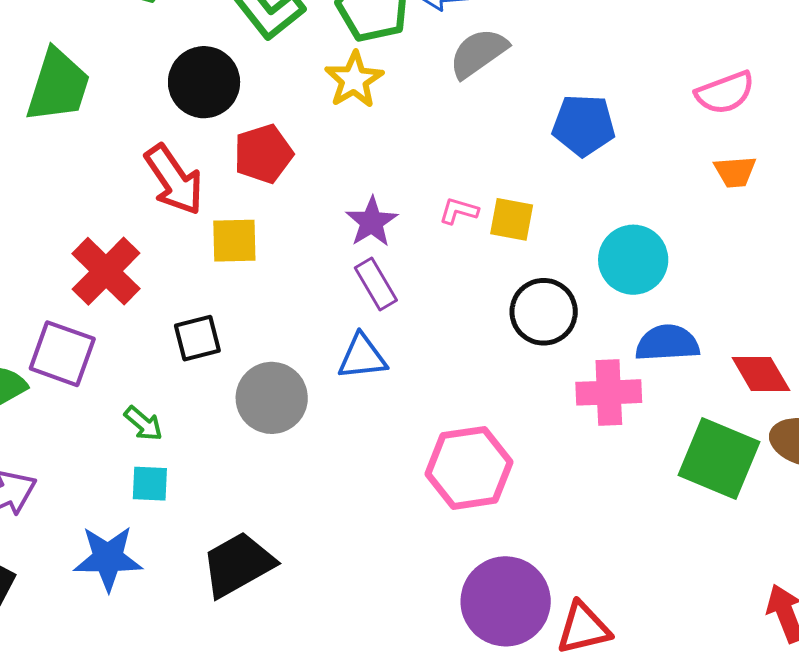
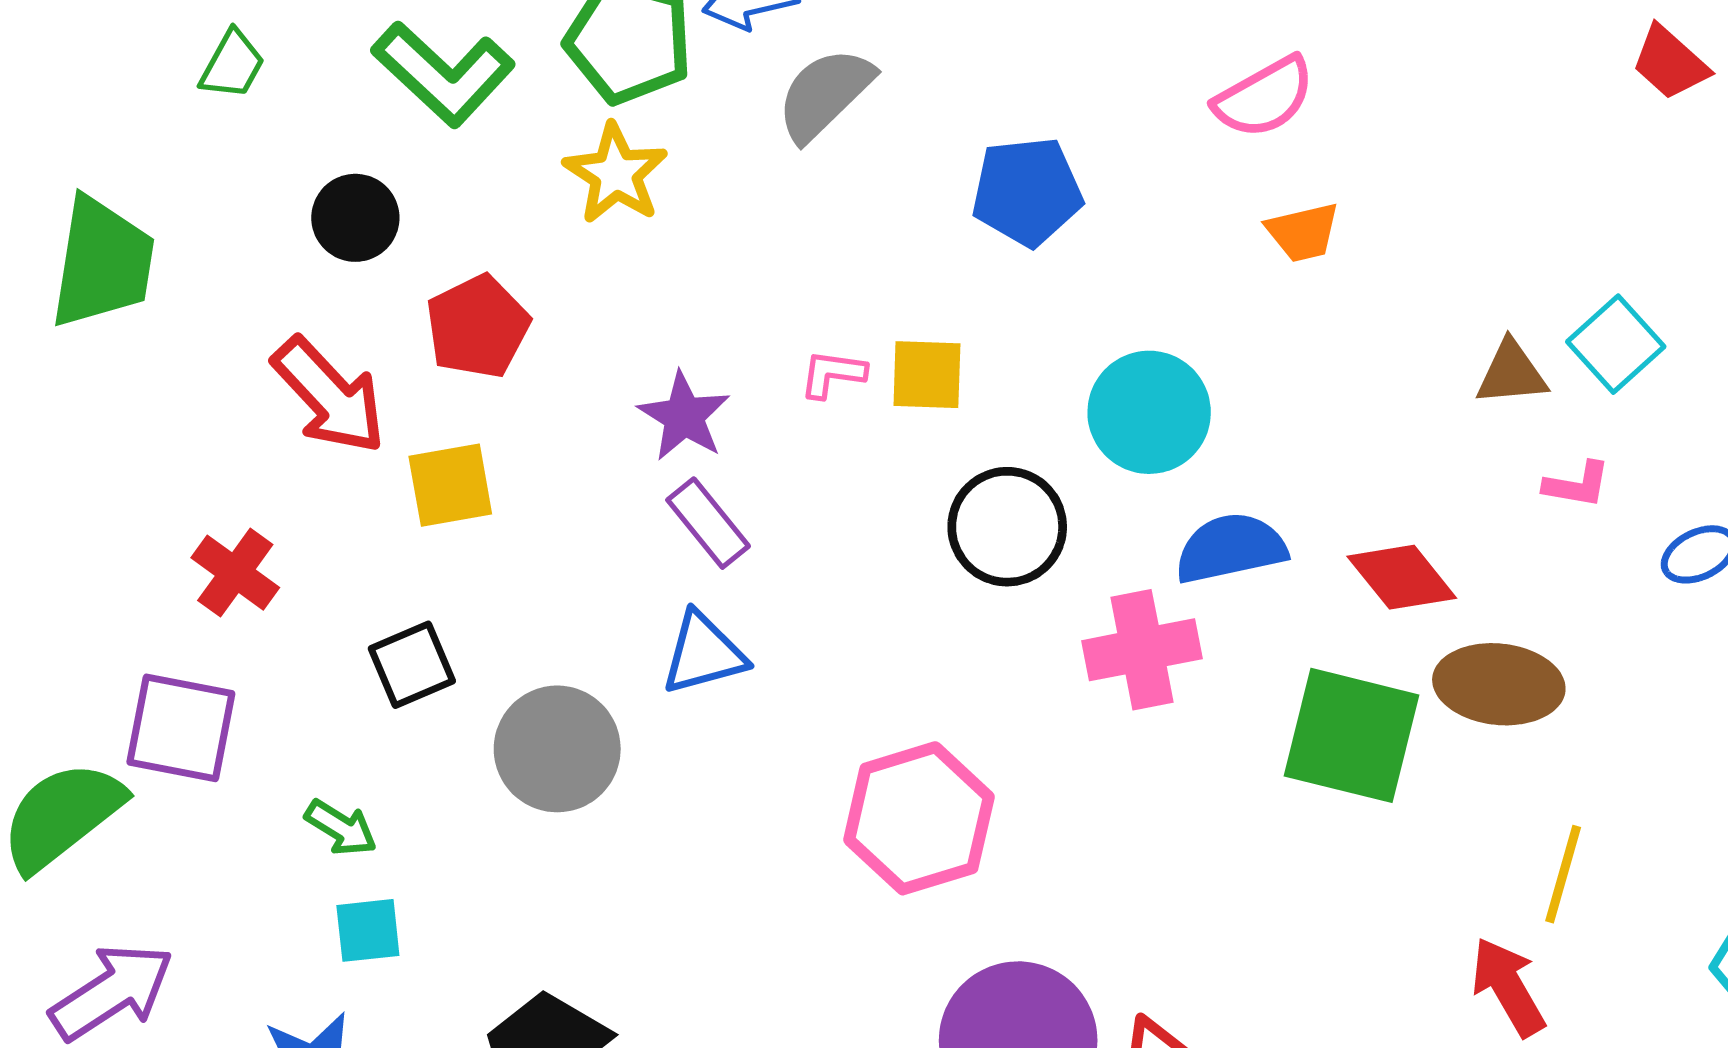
black circle: (204, 82) -> (355, 218), size x0.7
red cross: (106, 271) -> (235, 573), size x0.7

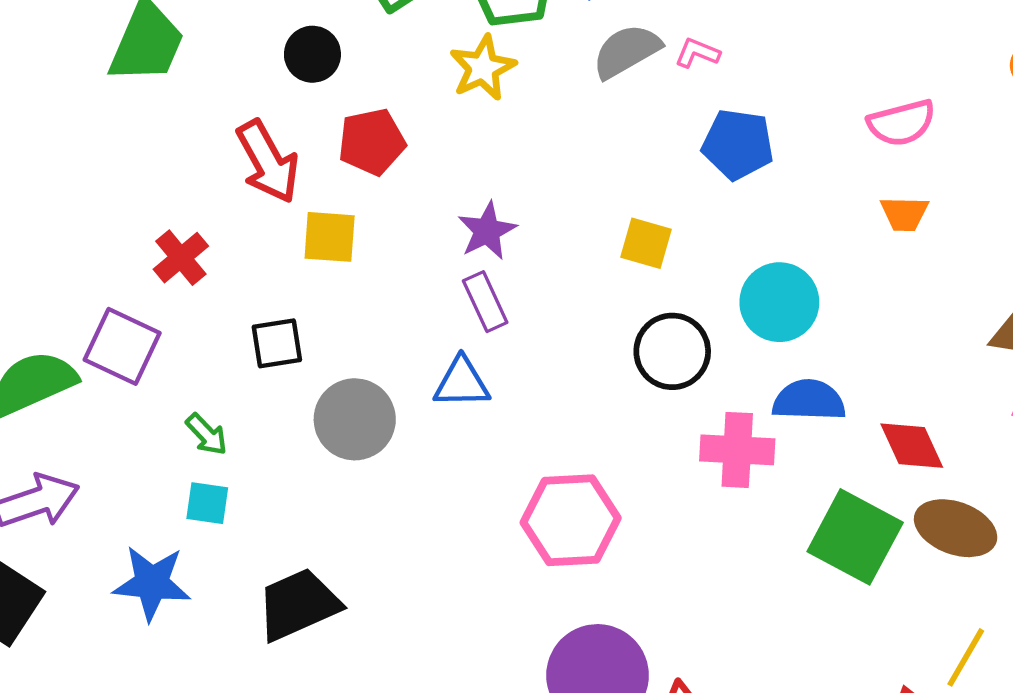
pink L-shape: (833, 374) -> (697, 53), moved

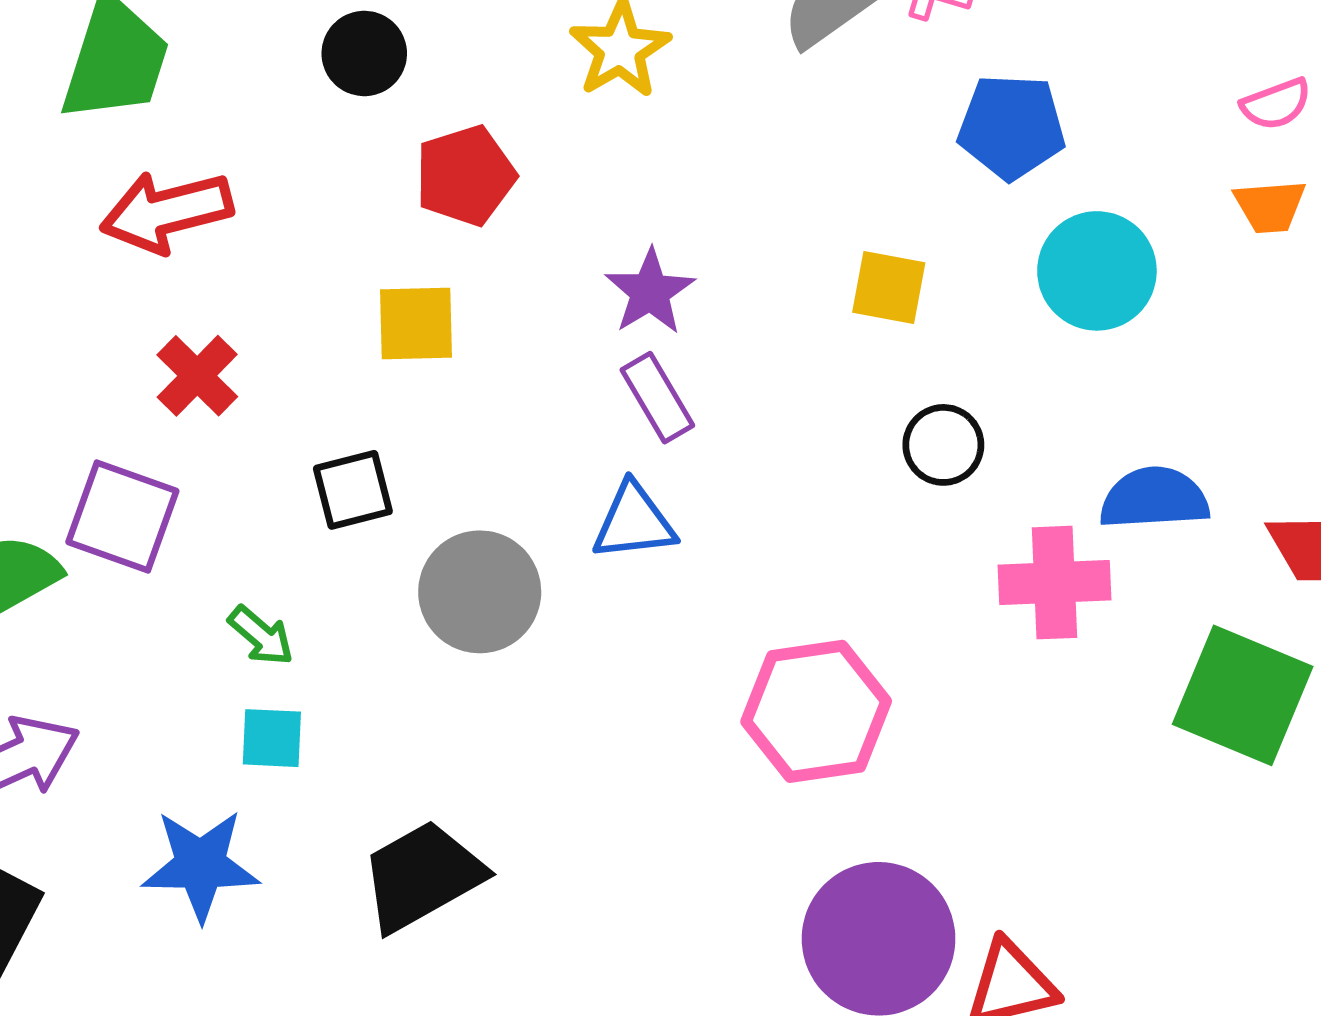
pink semicircle: (902, 123) -> (1276, 104), moved, size x0.7
red arrow: (268, 162) -> (166, 212), moved, turned 110
cyan circle: (779, 302) -> (1097, 271), moved
black circle: (672, 351) -> (943, 445), size x0.7

